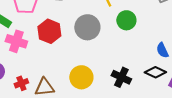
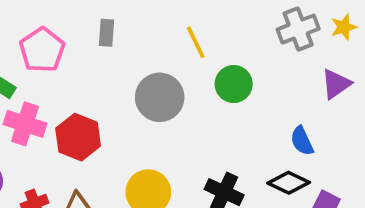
red hexagon: (49, 31) -> (78, 137), moved

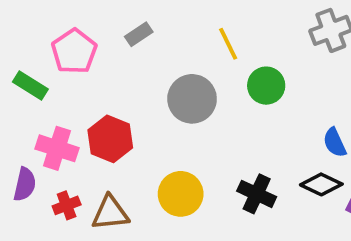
gray rectangle: (107, 33) -> (139, 34), turned 52
pink cross: (25, 124) -> (57, 148), moved

